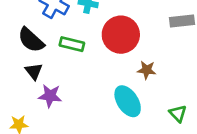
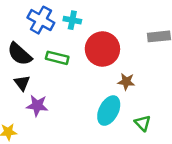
cyan ellipse: (128, 101) -> (109, 111), turned 60
green triangle: (178, 113) -> (143, 123), moved

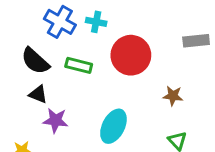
brown star: (126, 82) -> (173, 96), moved
black triangle: (22, 83) -> (38, 94), turned -30
cyan ellipse: (109, 111) -> (113, 126), moved

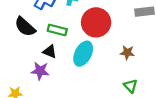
black triangle: (38, 94) -> (50, 51), moved
cyan ellipse: (113, 126) -> (83, 54), moved

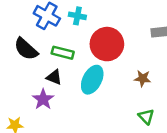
purple star: (40, 71) -> (43, 99), turned 30

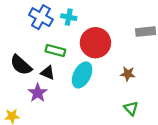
black semicircle: (26, 49) -> (21, 65), moved

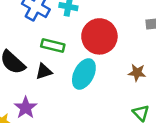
black triangle: (48, 73) -> (44, 71), turned -40
purple star: (38, 93) -> (26, 108), moved

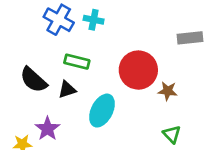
red circle: (99, 36) -> (138, 70), moved
cyan ellipse: (84, 74) -> (102, 111), moved

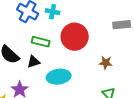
red circle: (138, 70) -> (75, 37), moved
cyan ellipse: (102, 111) -> (59, 77), turned 55

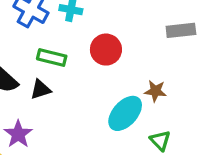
red circle: (75, 37) -> (106, 50), size x0.7
cyan ellipse: (59, 77) -> (125, 113), moved, turned -40

